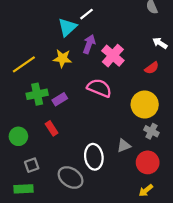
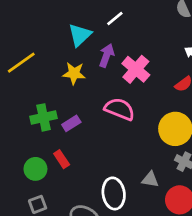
white line: (86, 14) -> (115, 18), moved
yellow line: (24, 64) -> (21, 63), moved
green circle: (18, 136) -> (35, 169), moved
gray triangle: (124, 146) -> (150, 179), turned 32

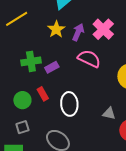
purple arrow: (107, 55) -> (78, 32), moved
yellow star: (74, 73) -> (56, 29), turned 30
white ellipse: (114, 193) -> (69, 104), moved

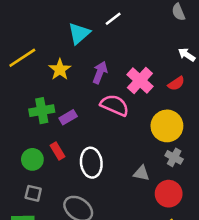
yellow star: (56, 29) -> (60, 69), moved
pink cross: (103, 29) -> (140, 80), moved
gray square: (22, 127) -> (33, 193), turned 32

